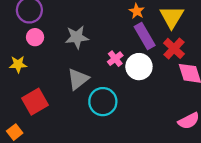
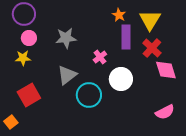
purple rectangle: (145, 36) -> (126, 37), turned 30
yellow star: (18, 64) -> (23, 58), moved
white circle: (139, 67) -> (121, 79), moved

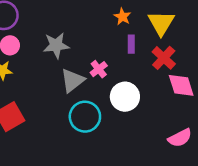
purple rectangle: (126, 37) -> (131, 44), size x0.6
gray triangle: (67, 75) -> (72, 80), moved

